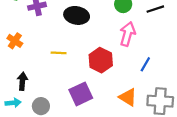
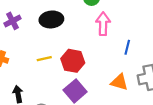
red hexagon: (101, 60) -> (73, 61), moved

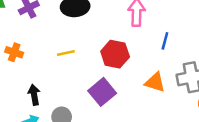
red hexagon: (73, 61) -> (115, 54), moved

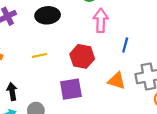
purple square: (102, 92) -> (71, 89), turned 30

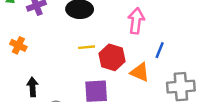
yellow line: (40, 55) -> (87, 47), moved
orange triangle: (117, 81) -> (140, 72), moved

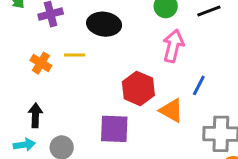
orange cross: (18, 45) -> (41, 63), moved
yellow line: (87, 47) -> (75, 55), moved

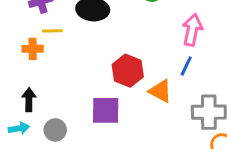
pink arrow: (173, 46) -> (192, 30), moved
yellow line: (75, 55) -> (52, 31), moved
orange cross: (41, 63) -> (33, 49), turned -30

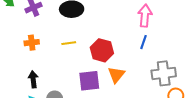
yellow line: (52, 31) -> (69, 43), moved
orange triangle: (160, 91) -> (116, 75), moved, turned 48

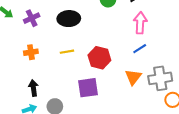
blue line: (144, 42) -> (140, 49), turned 40
orange triangle: (116, 75) -> (133, 77), moved

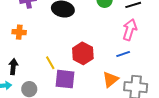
yellow line: (67, 52) -> (50, 63), moved, turned 56

